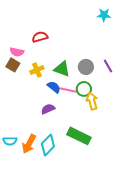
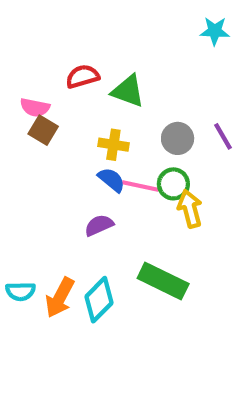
brown square: (13, 65) -> (43, 130), moved
green triangle: (62, 69) -> (128, 91), moved
yellow cross: (37, 70) -> (113, 145), moved, turned 32

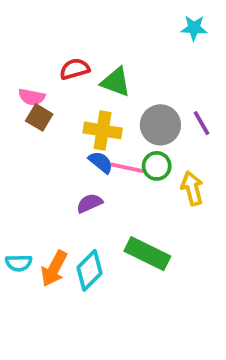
gray circle: (178, 138) -> (160, 125), size x1.4
yellow cross: (113, 145) -> (103, 130), size x1.4
yellow arrow: (190, 209) -> (192, 188), moved

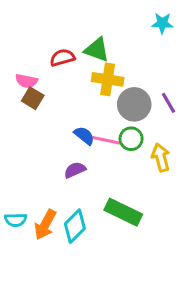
green triangle: (116, 82) -> (97, 50), moved
yellow cross: (103, 130) -> (108, 79), moved

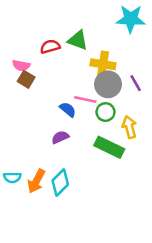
cyan star: (162, 23) -> (131, 19), size x1.6
yellow cross: (108, 79) -> (103, 64), moved
pink line: (106, 140) -> (85, 99), moved
green rectangle: (123, 212) -> (109, 147), moved

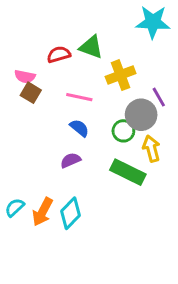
yellow cross: (103, 64) -> (121, 75), turned -30
gray circle: (108, 84) -> (141, 115), moved
pink line: (85, 99) -> (79, 97), moved
cyan semicircle: (12, 177) -> (15, 207), turned 138

